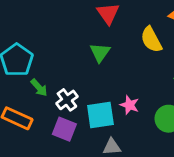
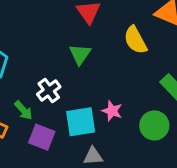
green arrow: (39, 88) -> (23, 110), moved
white cross: (67, 100) -> (49, 91), moved

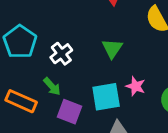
green triangle: (80, 54) -> (112, 48), moved
white cross: (49, 91) -> (61, 54), moved

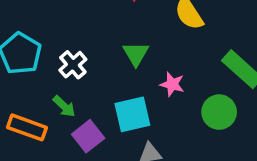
pink star: (136, 86) -> (172, 84), moved
purple square: (69, 112) -> (88, 136), turned 35

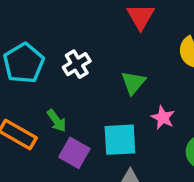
white cross: (73, 65) -> (77, 64), moved
purple square: (88, 136) -> (74, 153), turned -32

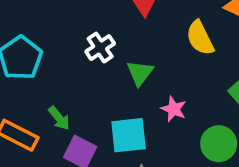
white cross: (77, 64) -> (100, 48), moved

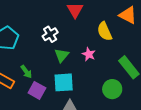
green triangle: (140, 73) -> (62, 55), moved
pink star: (174, 109) -> (89, 54), moved

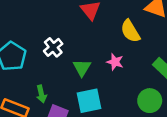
white cross: (50, 34) -> (53, 47), moved
green arrow: (26, 72) -> (41, 94), turned 32

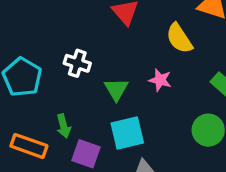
white cross: (53, 47) -> (77, 63), turned -30

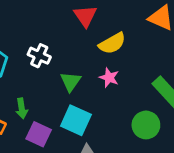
yellow semicircle: (179, 38) -> (112, 43), moved, turned -92
cyan square: (127, 133) -> (76, 120), turned 32

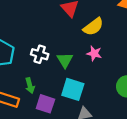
white cross: (39, 56) -> (40, 54), moved

